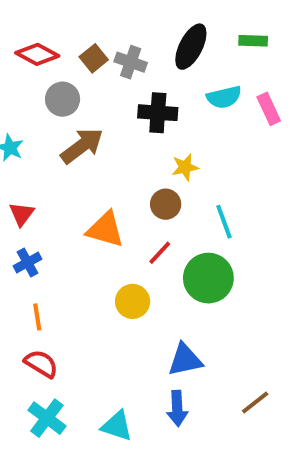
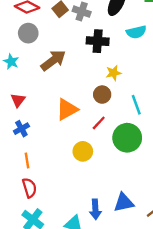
gray circle: (63, 99) -> (28, 33), moved
orange triangle: (105, 229) -> (67, 109), turned -45
blue triangle: (185, 360) -> (124, 203), moved
red semicircle: (41, 364) -> (29, 188), turned 42
blue arrow: (177, 408) -> (95, 209), moved

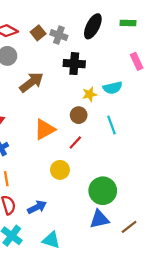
cyan semicircle: (136, 32) -> (113, 88), moved
green circle: (127, 138) -> (103, 191), moved
blue arrow: (95, 209) -> (37, 207), moved, turned -114

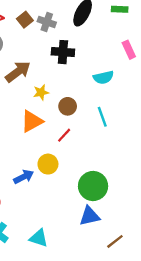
yellow star: (90, 94) -> (41, 92), moved
blue arrow: (37, 207) -> (24, 177), moved
brown line: (129, 227) -> (115, 241), moved

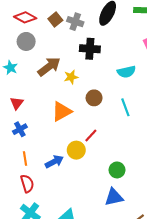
yellow star: (41, 92) -> (71, 77), moved
red line: (64, 135) -> (91, 135), moved
green circle: (93, 186) -> (117, 170), size x0.6

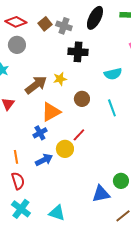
brown arrow: (49, 67) -> (36, 85), moved
blue cross: (20, 129) -> (40, 133), moved
green circle: (117, 170) -> (121, 181), moved

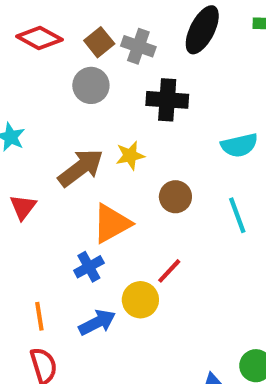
gray circle: (17, 45) -> (91, 85), moved

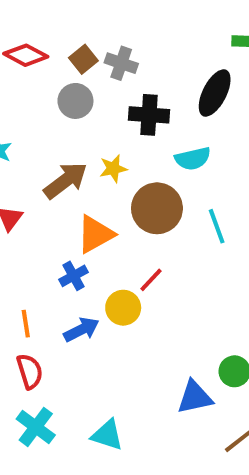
black ellipse: (202, 30) -> (215, 93), moved
cyan semicircle: (239, 145) -> (193, 159), moved
brown circle: (175, 197) -> (157, 208), size x1.6

